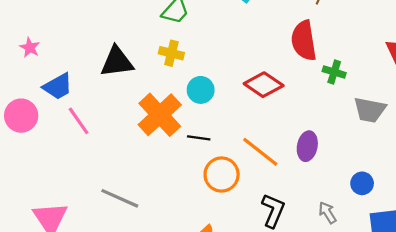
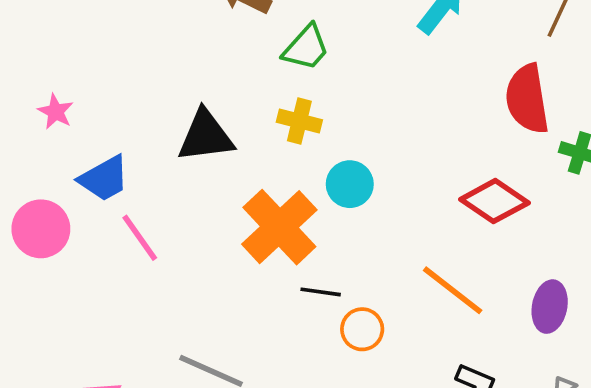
red diamond: (264, 85) -> (494, 201), moved
black line: (199, 138) -> (321, 292), moved
purple ellipse: (307, 146) -> (550, 307), moved
orange circle: (222, 175) -> (362, 329), moved, size x0.7

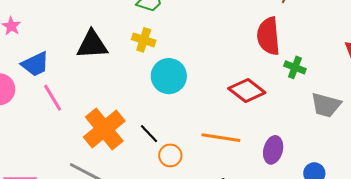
cyan circle: (350, 184) -> (169, 76), size x1.4
orange cross: (279, 227) -> (104, 129), moved
orange line: (453, 290) -> (221, 138), turned -33
black line: (321, 292) -> (149, 134), turned 35

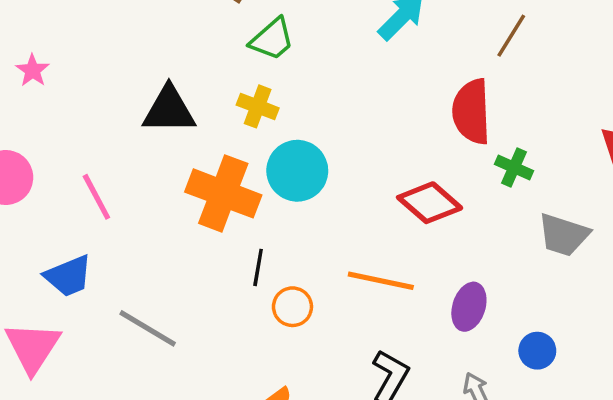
blue trapezoid: (35, 64) -> (68, 276), moved
orange cross: (104, 129) -> (223, 193), moved, turned -33
black line: (149, 134) -> (258, 267), turned 50

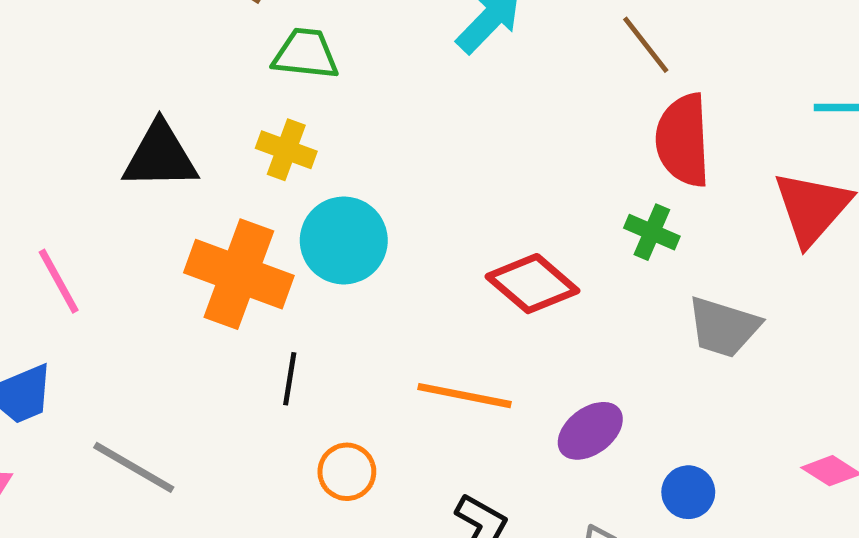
brown line: (511, 36) -> (646, 45), turned -69
green trapezoid: (272, 39) -> (306, 54), turned -132
red semicircle: (471, 112) -> (683, 140), moved
orange circle: (292, 307) -> (347, 472), moved
purple ellipse: (469, 307) -> (590, 431), turned 36

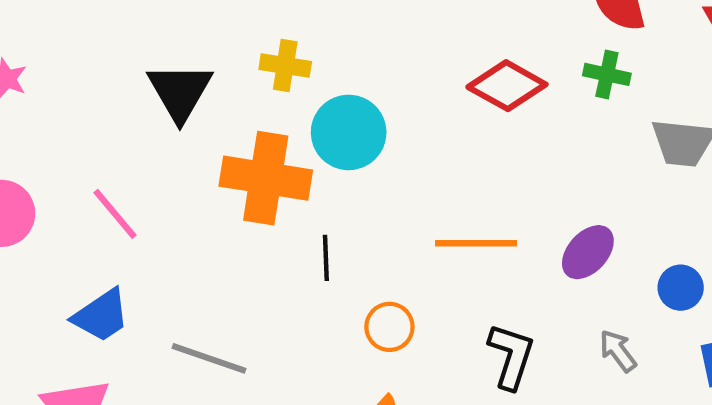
black triangle: (160, 156) -> (180, 92), turned -48
red diamond: (532, 284) -> (507, 86), moved

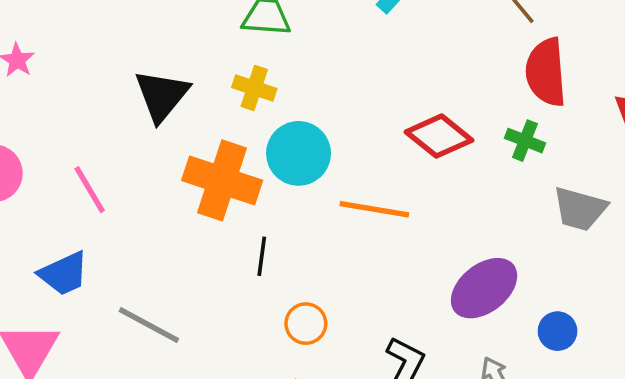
orange line: (476, 243) -> (374, 209), moved
purple ellipse: (588, 252) -> (484, 288), size x1.4

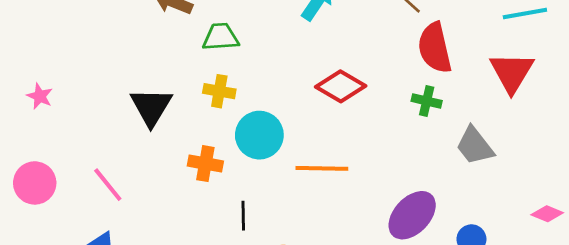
red diamond: (439, 136) -> (341, 86), moved
orange cross: (222, 180) -> (205, 164), size x0.6
gray trapezoid: (580, 209) -> (475, 146), turned 45

